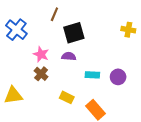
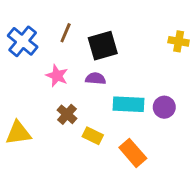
brown line: (54, 14) -> (66, 33), moved
brown cross: (41, 74) -> (67, 114), moved
cyan rectangle: (92, 75) -> (128, 104), size x1.5

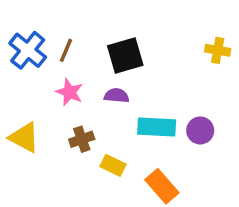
brown line: (66, 33) -> (66, 50), moved
brown cross: (67, 114) -> (82, 139), turned 30
yellow triangle: (18, 133) -> (24, 137), moved, turned 36

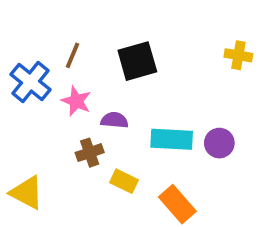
blue cross: (28, 50) -> (31, 82), moved
purple semicircle: (117, 96) -> (114, 120), moved
yellow triangle: (24, 137) -> (27, 193), moved

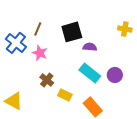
purple semicircle: (114, 120) -> (90, 47), moved
cyan rectangle: (172, 139) -> (90, 73), turned 35
brown cross: (90, 153) -> (47, 80), turned -32

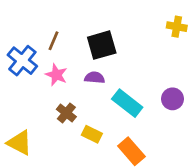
yellow cross: (125, 29) -> (177, 27), moved
purple semicircle: (90, 47) -> (95, 78), moved
purple circle: (115, 75) -> (173, 99), moved

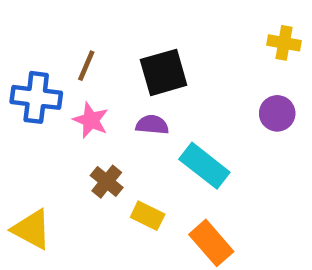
blue cross: (22, 61) -> (36, 97), turned -32
purple circle: (173, 99) -> (277, 113), moved

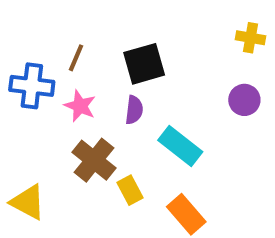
purple semicircle: (152, 125) -> (134, 110), turned 92
brown cross: (107, 182) -> (94, 160), size x1.5
yellow rectangle: (148, 216) -> (130, 190), turned 36

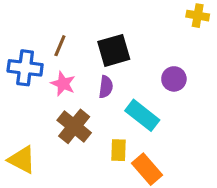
yellow cross: (250, 38) -> (198, 16), moved
purple circle: (244, 100) -> (174, 79), moved
yellow rectangle: (130, 190) -> (118, 150), moved, turned 30

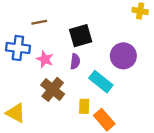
brown line: (60, 46) -> (39, 22), moved, turned 56
purple circle: (174, 79) -> (123, 56), size x1.5

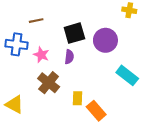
purple circle: (123, 56) -> (105, 40), moved
cyan rectangle: (101, 82) -> (127, 75), moved

